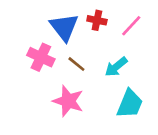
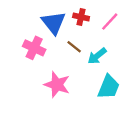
brown line: (76, 64) -> (74, 47), moved

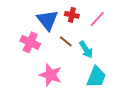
cyan arrow: (97, 56) -> (86, 49), turned -84

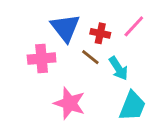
red cross: (72, 15) -> (100, 33), moved
pink cross: (30, 42) -> (42, 59), turned -30

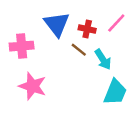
pink cross: (42, 59) -> (22, 46), moved
pink star: (69, 103) -> (32, 86), moved

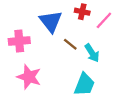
red cross: (87, 29) -> (82, 12), moved
cyan trapezoid: (115, 92) -> (84, 84), moved

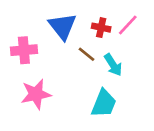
red cross: (82, 12) -> (101, 28), moved
pink star: (29, 77) -> (36, 94), turned -30

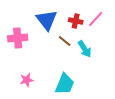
pink star: (36, 94) -> (27, 80), moved, size x0.6
cyan trapezoid: (104, 103) -> (65, 84), moved

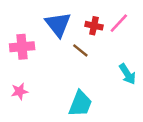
cyan arrow: (85, 49) -> (127, 74), moved
pink star: (27, 80) -> (20, 91), moved

